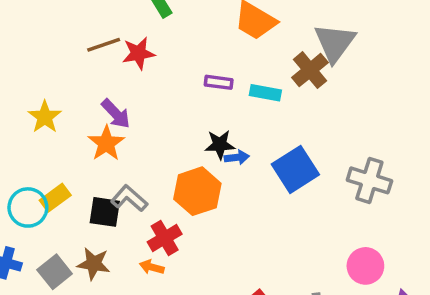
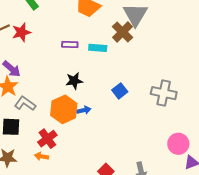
blue arrow: (237, 157) -> (84, 110), moved
blue square: (295, 169) -> (120, 91), size x0.6
gray L-shape: (129, 198) -> (25, 103), moved
pink circle: (365, 266) -> (178, 144), moved

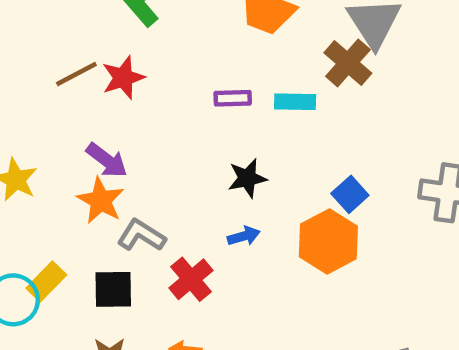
orange hexagon: (64, 109) -> (328, 241), moved
blue arrow: (84, 110) -> (244, 236), moved
red cross: (47, 139) -> (191, 279), moved

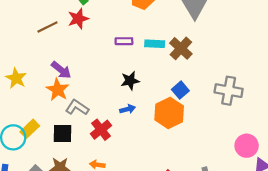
brown cross: (348, 63) -> (181, 48), moved
red star: (123, 78) -> (78, 19), moved

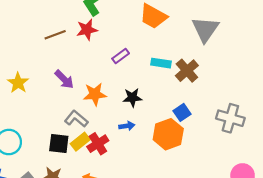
purple rectangle: (124, 41) -> (121, 56), moved, turned -42
orange star: (58, 90) -> (95, 94), moved, turned 30
yellow rectangle: (30, 129) -> (80, 142), moved

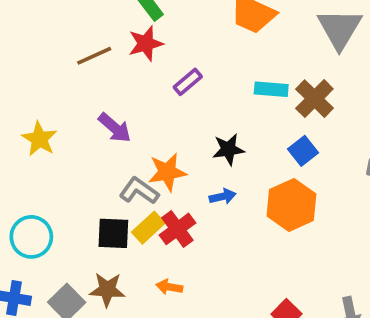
purple rectangle: (121, 56) -> (188, 82), moved
orange star: (95, 94) -> (167, 172), moved
blue square: (182, 112) -> (303, 151), moved

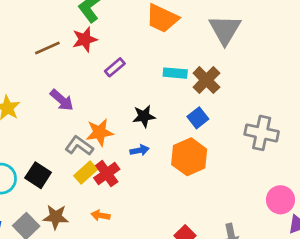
black square: (113, 233) -> (38, 175), moved, turned 30

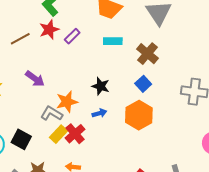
purple rectangle: (115, 67) -> (72, 36), moved
cyan rectangle: (175, 73) -> (113, 41), moved
black star: (144, 116) -> (101, 86), turned 30

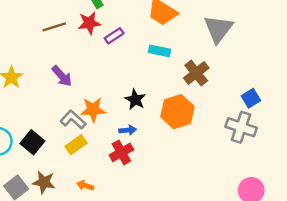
blue square: (143, 84) -> (251, 98), moved
orange hexagon: (139, 115) -> (177, 112), moved
red cross: (75, 134) -> (121, 152), moved

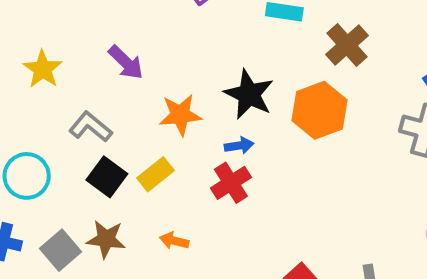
black star: (135, 100) -> (249, 94), size x1.4
gray L-shape: (73, 120) -> (90, 127), moved
black square: (32, 142) -> (107, 177), moved

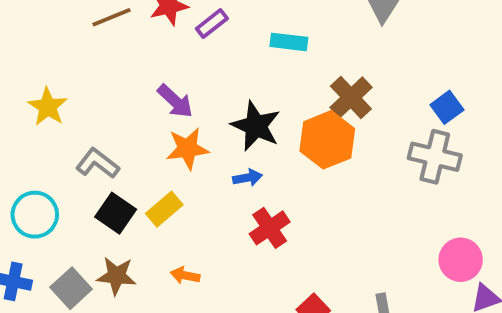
brown cross: (347, 45) -> (351, 97), moved
purple arrow: (126, 62) -> (175, 101), moved
red cross: (231, 183) -> (270, 228), moved

